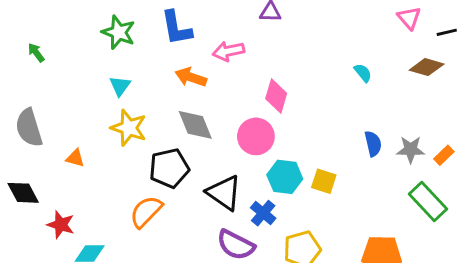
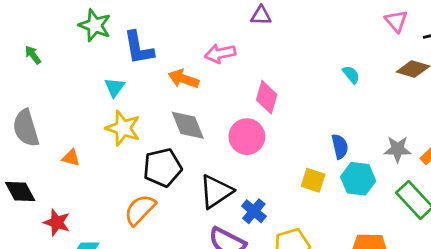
blue L-shape: (176, 28) -> (138, 48), moved
green star: (119, 32) -> (95, 25), moved
blue semicircle: (373, 144) -> (340, 146), moved
cyan hexagon: (285, 177) -> (358, 179), moved
black triangle: (224, 193) -> (216, 191), turned 51

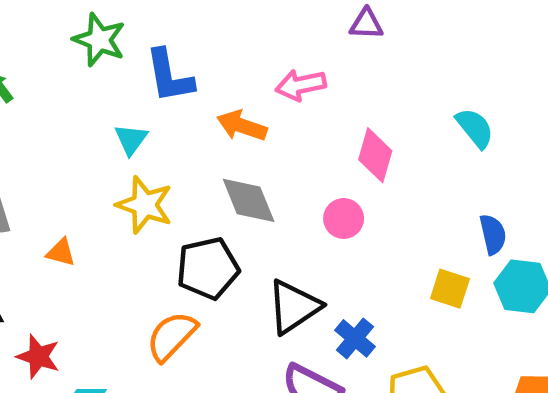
cyan semicircle: (351, 75) -> (475, 128), moved, size x1.4
pink circle: (247, 137) -> (344, 218), size x0.7

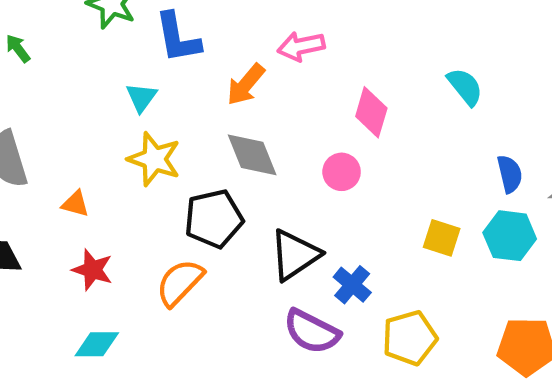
orange arrow: (242, 126) -> (246, 85), turned -69
blue semicircle: (493, 234) -> (510, 174), moved
red star: (38, 356) -> (92, 270), moved

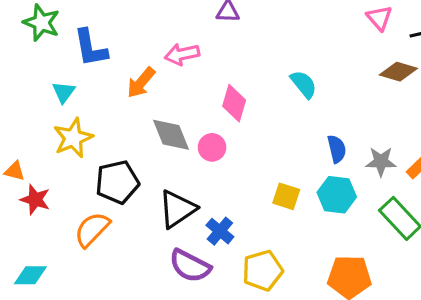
gray diamond: (252, 155) -> (171, 135), moved
yellow star: (154, 159) -> (73, 138), turned 30
red star: (92, 270) -> (35, 199), moved

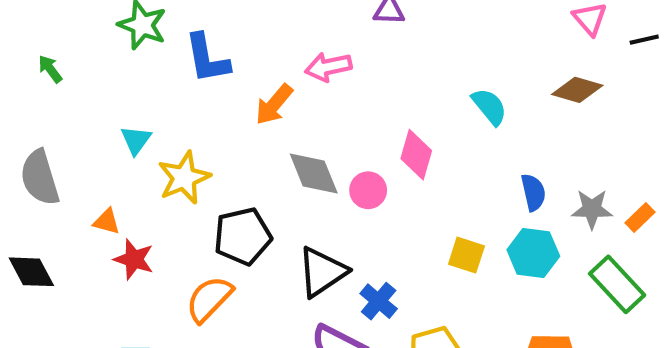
brown diamond: (398, 72) -> (577, 90), moved
cyan triangle: (64, 92) -> (136, 140), moved
pink diamond: (234, 103) -> (416, 155), moved

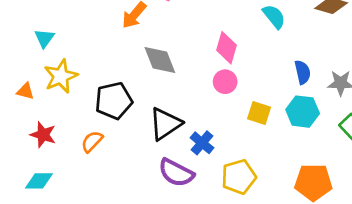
yellow star: (184, 178) -> (61, 76), moved
pink circle: (368, 190) -> (225, 82), moved
red star: (134, 259) -> (43, 135), moved
orange semicircle: (209, 299) -> (92, 141), size x0.7

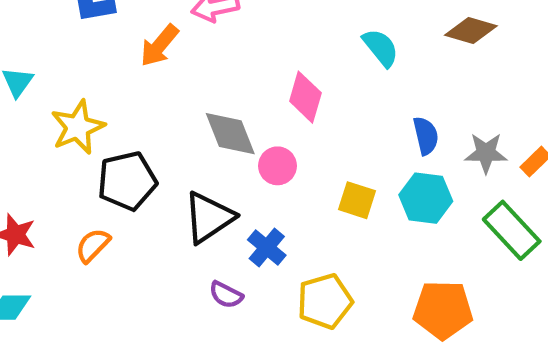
gray diamond: (160, 60) -> (230, 134), moved
yellow star: (61, 76) -> (78, 127), moved
pink circle: (225, 82) -> (278, 166), moved
purple semicircle: (176, 173) -> (226, 295), size x0.6

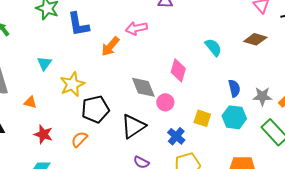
blue cross: (267, 247) -> (176, 136), moved

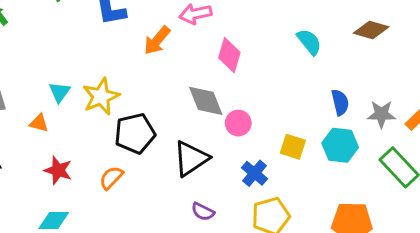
cyan triangle: (44, 63) -> (60, 92), moved
pink diamond: (178, 70) -> (229, 55), moved

